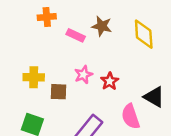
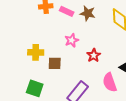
pink rectangle: (76, 35) -> (67, 11), moved
pink star: (83, 75) -> (72, 40), moved

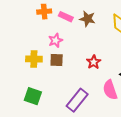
pink star: (72, 40) -> (56, 40), moved
brown square: (55, 63) -> (57, 60), moved

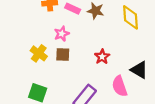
yellow cross: (34, 59) -> (39, 53), turned 35

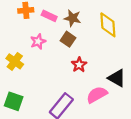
brown square: (63, 55) -> (68, 39), moved, turned 32
pink semicircle: (120, 86) -> (97, 95), turned 80

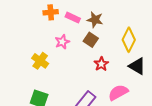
yellow diamond: (108, 25) -> (129, 40), moved, turned 30
black triangle: (117, 78) -> (137, 66), moved

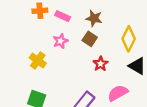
orange cross: (51, 12) -> (40, 11), moved
pink rectangle: (73, 18) -> (63, 16), moved

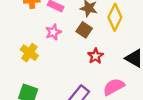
yellow diamond: (129, 39) -> (115, 17), moved

